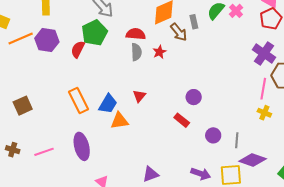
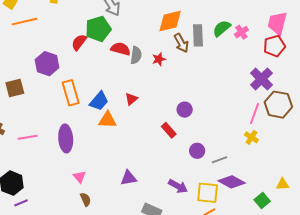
gray rectangle: (194, 22) -> (198, 35), size x1.5
red semicircle: (136, 34) -> (121, 49), moved
purple hexagon: (47, 40) -> (47, 64), moved
gray line: (237, 140) -> (219, 160), turned 56

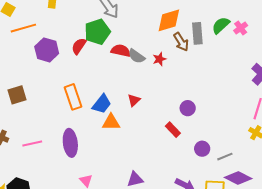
gray semicircle: (136, 55) -> (137, 56), turned 120
purple hexagon: (47, 64) -> (47, 50), moved

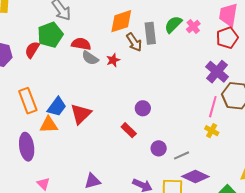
red semicircle: (121, 51) -> (81, 44), moved
red triangle: (134, 100) -> (81, 114), moved, size x1.6
orange triangle: (111, 122) -> (49, 125), moved

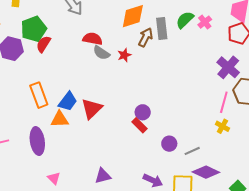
green pentagon: (50, 35) -> (34, 29), moved
brown arrow: (134, 42) -> (146, 37), turned -120
purple circle: (143, 108) -> (143, 112), moved

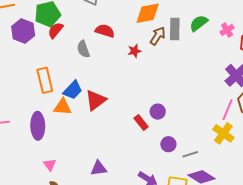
pink cross: (205, 22) -> (227, 30), moved
gray semicircle: (101, 53) -> (83, 49), moved, turned 30
purple circle: (143, 112) -> (158, 112), moved
yellow cross: (222, 126) -> (223, 133), size x1.5

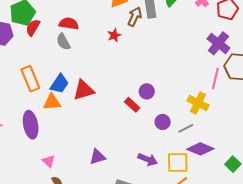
red semicircle: (105, 31) -> (69, 24), moved
red triangle: (96, 100) -> (84, 90), turned 30
yellow cross: (223, 133) -> (198, 103), moved

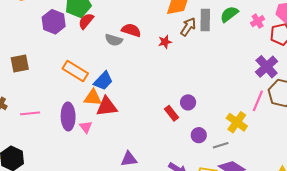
red semicircle: (69, 24) -> (131, 30), moved
gray semicircle: (63, 42) -> (114, 40), turned -54
orange rectangle: (30, 79) -> (75, 71), turned -45
red triangle: (84, 90) -> (107, 107), moved
pink triangle: (49, 161) -> (86, 127), moved

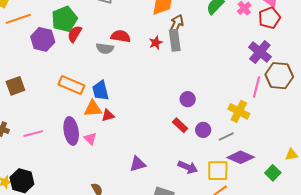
gray rectangle: (205, 20) -> (175, 40), moved
blue trapezoid: (103, 81) -> (101, 91), turned 130
red triangle: (107, 107) -> (108, 115), size x0.6
red rectangle: (171, 113) -> (180, 125), moved

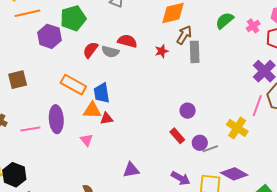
red semicircle: (75, 34) -> (90, 50), moved
gray rectangle: (175, 40) -> (195, 52), moved
purple ellipse: (71, 131) -> (56, 119), moved
gray line: (226, 137) -> (210, 149), moved

